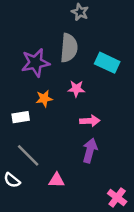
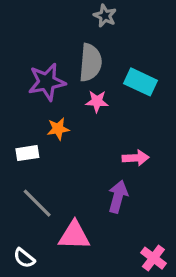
pink star: (76, 89) -> (97, 101), moved
pink arrow: (90, 121) -> (136, 158), moved
white semicircle: (12, 180) -> (24, 258), moved
pink triangle: (56, 180) -> (74, 235), size x1.5

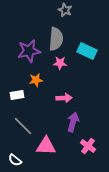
pink arrow: (136, 158) -> (64, 98), moved
pink cross: (153, 258) -> (88, 146), moved

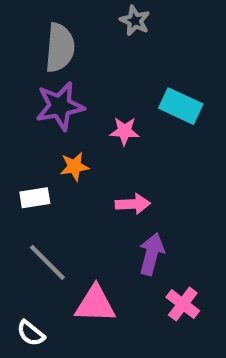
gray semicircle: (56, 39) -> (60, 48), moved

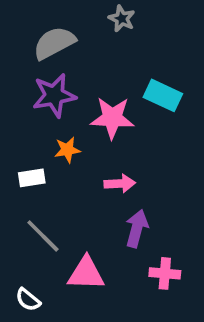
gray semicircle: (60, 48) -> (54, 43), turned -123
pink star: (124, 131) -> (112, 118), size x1.6
pink cross: (183, 304) -> (165, 273), turned -32

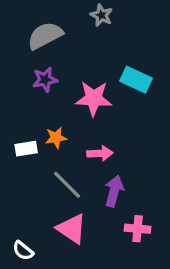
purple star: (54, 95) -> (45, 80), size x0.7
orange star: (67, 150) -> (56, 138), moved
gray line: (43, 236) -> (67, 185), moved
pink triangle: (86, 273) -> (72, 229), turned 32

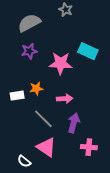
white semicircle: (23, 251) -> (24, 161), moved

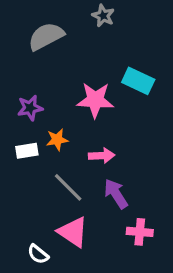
purple star: (29, 51) -> (30, 108), moved
purple arrow: (74, 123) -> (116, 194), turned -48

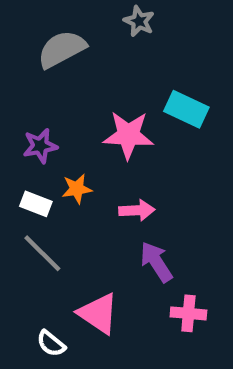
white rectangle: (27, 151) -> (36, 204), turned 30
gray line: (68, 187) -> (42, 253), moved

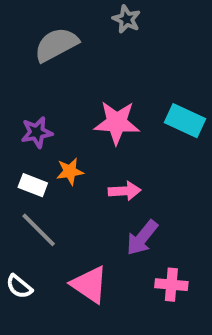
cyan rectangle: (186, 109) -> (185, 121), moved
purple arrow: (156, 262) -> (142, 238), turned -108
white semicircle: (51, 343) -> (19, 287), moved

